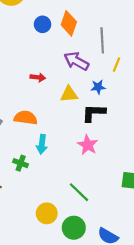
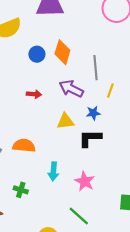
red arrow: (38, 77) -> (34, 94), moved
cyan arrow: (42, 144) -> (53, 171), moved
pink star: (88, 145) -> (85, 181), moved

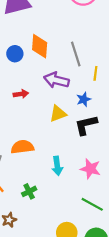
green cross: (21, 190) -> (29, 191), turned -32

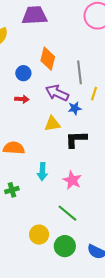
blue circle: (15, 54) -> (23, 73), moved
blue star: (84, 99) -> (75, 108), moved

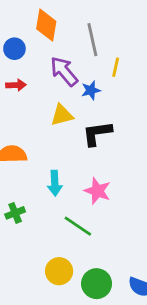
purple arrow: (57, 93) -> (64, 71), turned 30
green line: (67, 213) -> (78, 226), moved

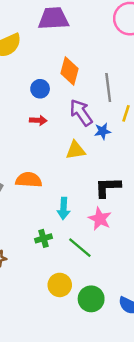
black L-shape: (97, 133) -> (108, 187), moved
green cross: (15, 213) -> (44, 238), moved

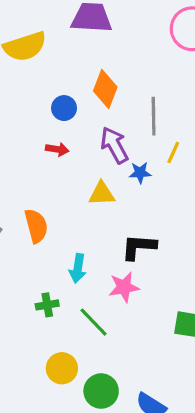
orange semicircle: (29, 180) -> (36, 226), turned 65
pink star: (100, 219) -> (124, 287), turned 30

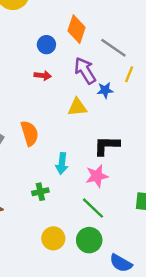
gray line: (154, 116) -> (113, 48), turned -52
green line: (94, 322) -> (93, 208), moved
green circle: (101, 391) -> (89, 240), moved

